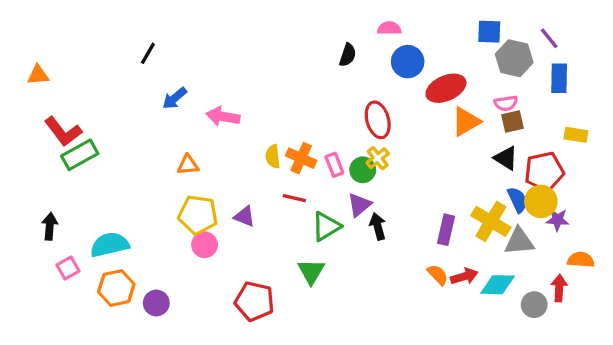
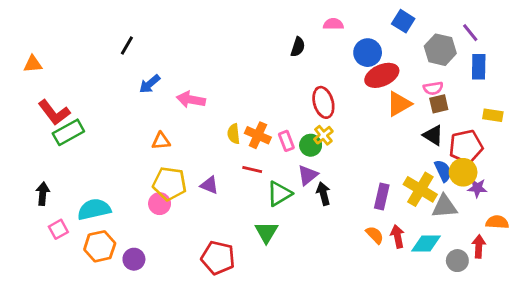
blue square: (489, 32) -> (403, 21), moved, turned 30
blue circle: (408, 62) -> (368, 53), moved
pink circle: (205, 245) -> (160, 204), moved
red arrow: (464, 276) -> (398, 236), turned -85

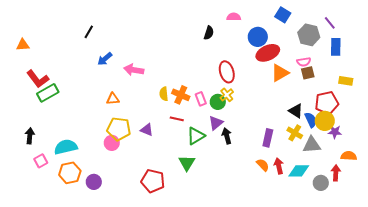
black triangle: (433, 135) -> (296, 111), moved
yellow cross: (420, 189) -> (295, 133), size x0.7

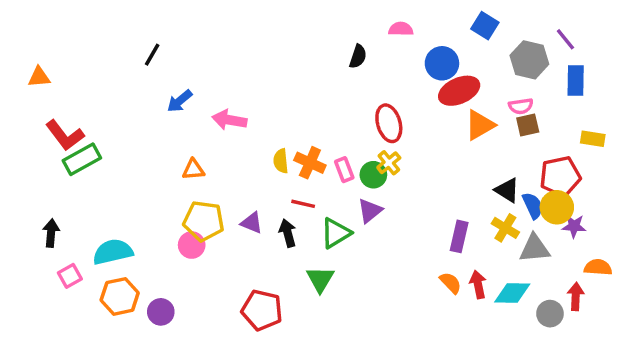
black arrow: (227, 136) -> (288, 233), moved

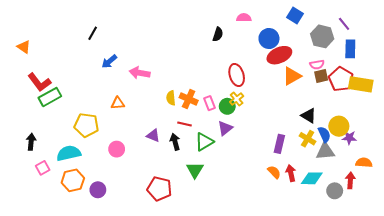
orange triangle: (39, 77) -> (24, 47), turned 40
yellow rectangle: (593, 139) -> (361, 84), size x1.6
red pentagon: (560, 176) -> (341, 79), moved, turned -30
blue semicircle: (533, 206) -> (324, 134), moved
yellow pentagon: (204, 221) -> (86, 125), moved

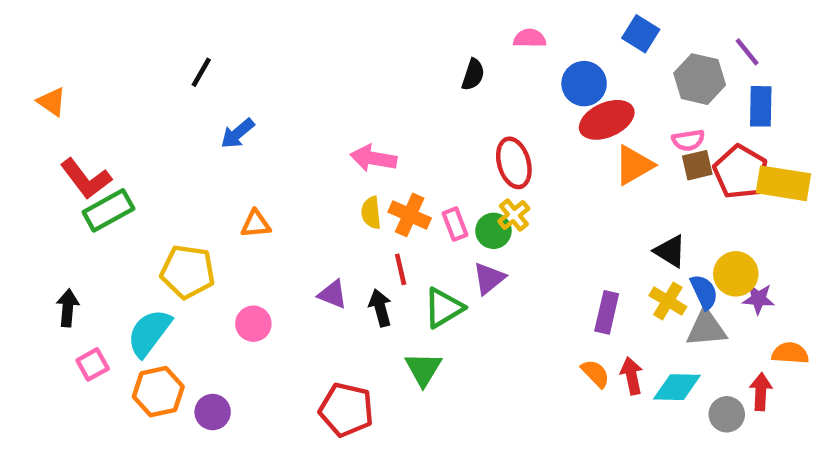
pink arrow: (140, 73) -> (373, 158), moved
red line: (184, 124) -> (401, 269), turned 64
cyan semicircle: (69, 153) -> (149, 333), turned -40

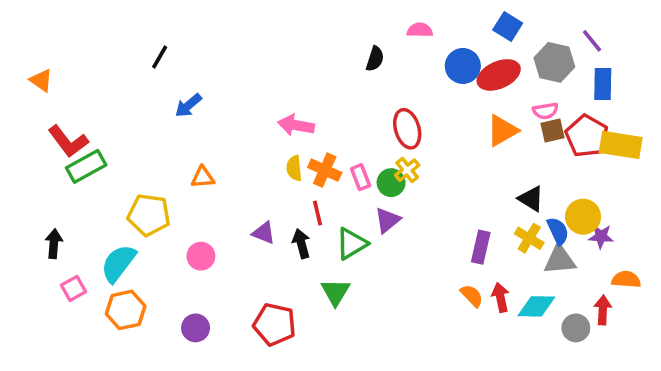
red ellipse: (607, 120) -> (499, 75), moved
purple circle: (213, 412) -> (196, 328), moved

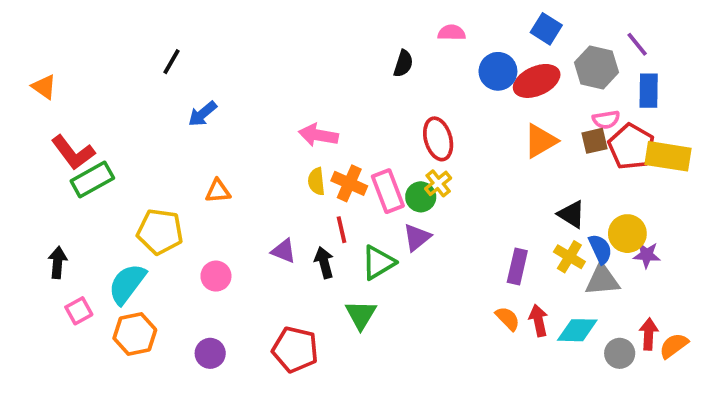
pink semicircle: (545, 111) -> (606, 120), moved
pink rectangle: (361, 177) -> (388, 191), size x1.5
orange semicircle: (626, 279) -> (674, 346), moved, turned -40

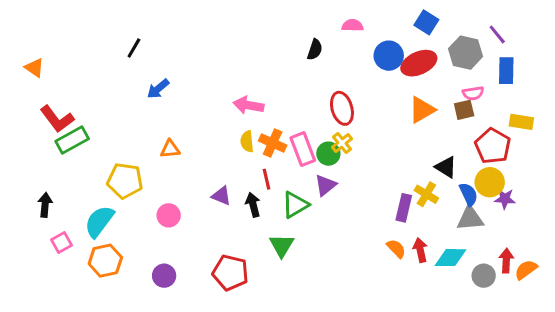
red pentagon: (631, 147) -> (493, 146), moved
yellow rectangle: (668, 156) -> (521, 122), size x0.7
yellow cross: (569, 257) -> (426, 194), moved

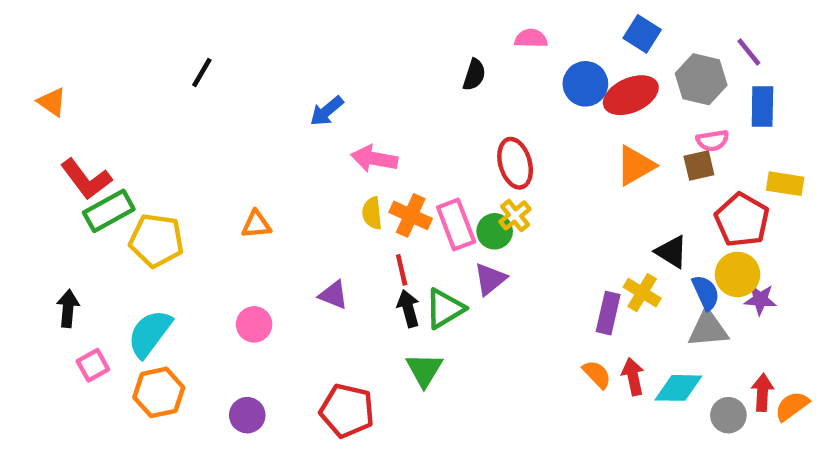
blue arrow: (158, 89) -> (327, 111), moved
yellow pentagon: (125, 181) -> (156, 240), moved
black arrow: (253, 205) -> (408, 308), moved

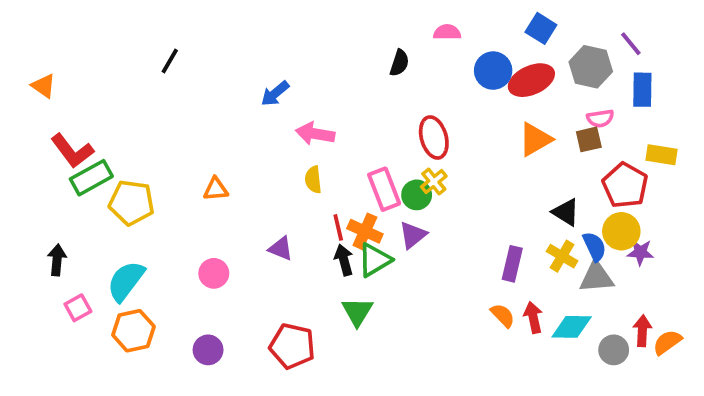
orange cross: (411, 215) -> (365, 231), moved
yellow cross: (642, 293) -> (562, 256), moved

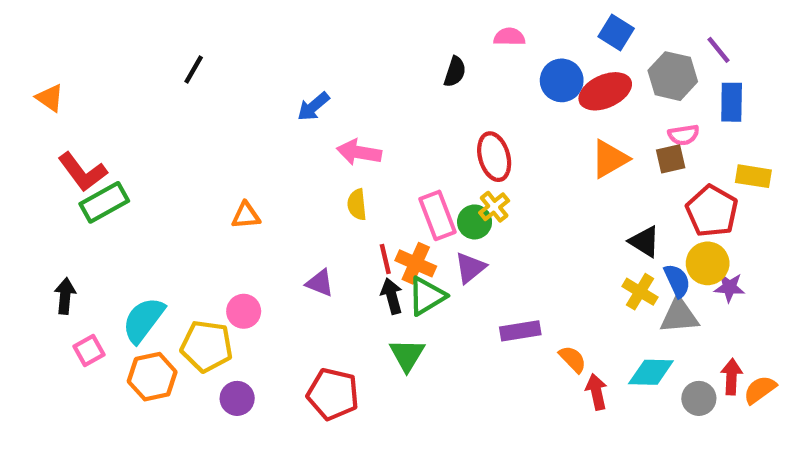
yellow pentagon: (132, 203) -> (207, 346), moved
purple rectangle: (512, 264) -> (520, 331), moved, turned 68
red arrow: (533, 317) -> (597, 392), moved

